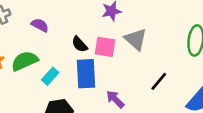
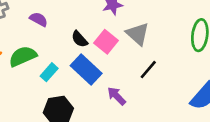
pink square: (105, 47) -> (106, 42), turned 30
blue rectangle: (86, 74) -> (86, 70), turned -44
black line: (159, 81) -> (148, 70), moved

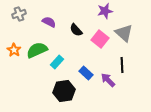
black semicircle: (80, 39) -> (76, 30), moved
blue rectangle: (86, 70) -> (86, 73), moved, size x0.6
black line: (148, 70) -> (122, 65), moved, turned -42

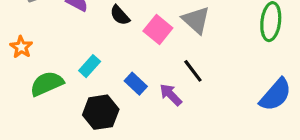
green semicircle: (37, 50) -> (47, 84), moved
black line: (122, 65) -> (193, 71), turned -35

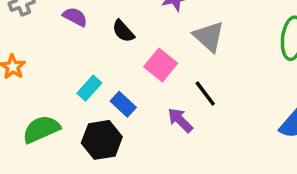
pink square: (158, 30) -> (161, 65), moved
green semicircle: (47, 84) -> (41, 129), moved
blue rectangle: (136, 84) -> (123, 104), moved

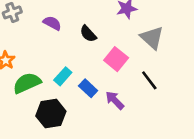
purple arrow: (180, 120) -> (115, 100), moved
green semicircle: (41, 129) -> (27, 83), moved
black hexagon: (102, 140) -> (51, 114), moved

